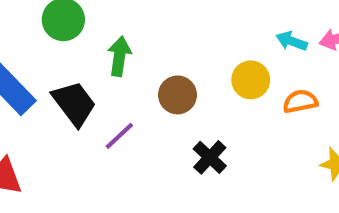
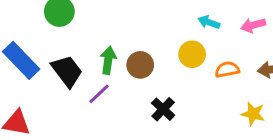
cyan arrow: (292, 41) -> (209, 22), moved
green arrow: (119, 56) -> (108, 60), moved

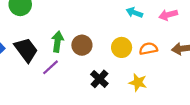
yellow circle: (192, 54) -> (122, 47), moved
yellow star: (253, 114) -> (138, 82), moved

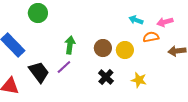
brown circle: (82, 45) -> (103, 48), moved
orange semicircle: (148, 49) -> (151, 37), moved
black trapezoid: (26, 50) -> (39, 72), moved

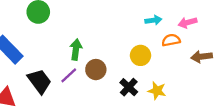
cyan arrow: (136, 20) -> (153, 20), turned 152
brown circle: (103, 48) -> (96, 70), moved
black cross: (106, 77) -> (129, 87), moved

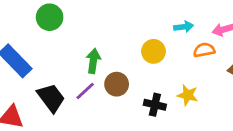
yellow circle: (140, 55) -> (154, 51), moved
black cross: (129, 87) -> (155, 105), turned -30
yellow star: (157, 91) -> (188, 95), moved

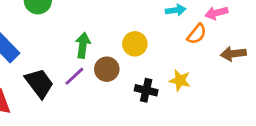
orange semicircle: (204, 50) -> (197, 34), turned 140
yellow circle: (154, 51) -> (135, 44), moved

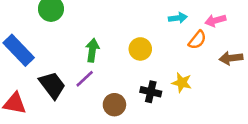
brown circle: (107, 69) -> (114, 105), moved

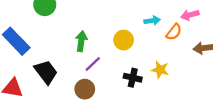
cyan arrow: (178, 18) -> (152, 21), moved
purple line: (85, 79) -> (93, 64), moved
brown circle: (114, 105) -> (85, 89), moved

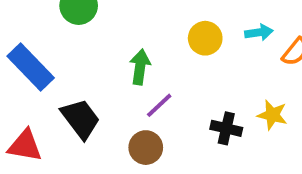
yellow circle: (124, 40) -> (205, 38), moved

